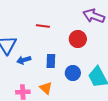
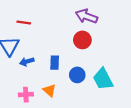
purple arrow: (94, 16) -> (87, 16), moved
red line: (43, 26) -> (24, 22), moved

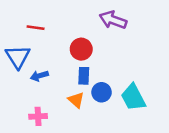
red circle: (82, 40) -> (81, 49), moved
blue rectangle: (55, 63) -> (84, 76), moved
orange triangle: (49, 90) -> (76, 100), moved

